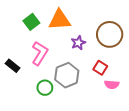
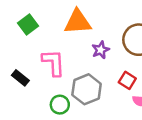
green square: (31, 22) -> (28, 24), moved
pink L-shape: (40, 53) -> (53, 63), turned -35

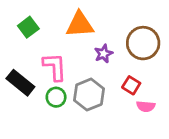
black rectangle: (20, 78) -> (20, 83), size x1.5
green circle: (60, 105) -> (56, 97), moved

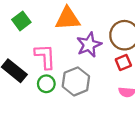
purple star: (104, 54) -> (89, 45), size x1.5
red square: (131, 85) -> (123, 62), moved, turned 35

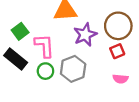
green square: (21, 21) -> (20, 31), moved

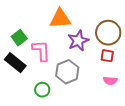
red square: (117, 51) -> (107, 56), turned 32
green circle: (45, 71) -> (42, 90), moved

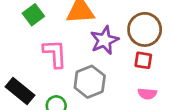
green square: (19, 38) -> (33, 15), moved
black rectangle: (15, 63) -> (20, 91), moved

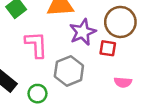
red square: (143, 60) -> (108, 48), moved

